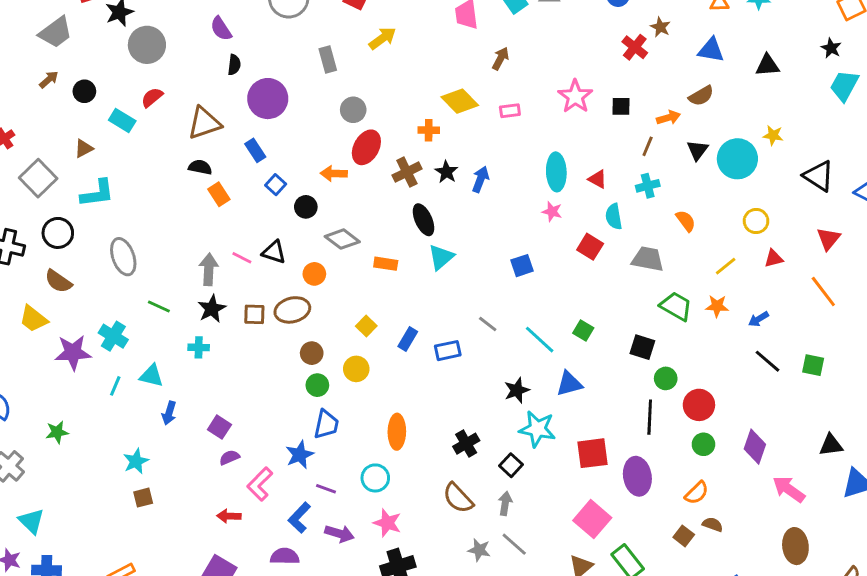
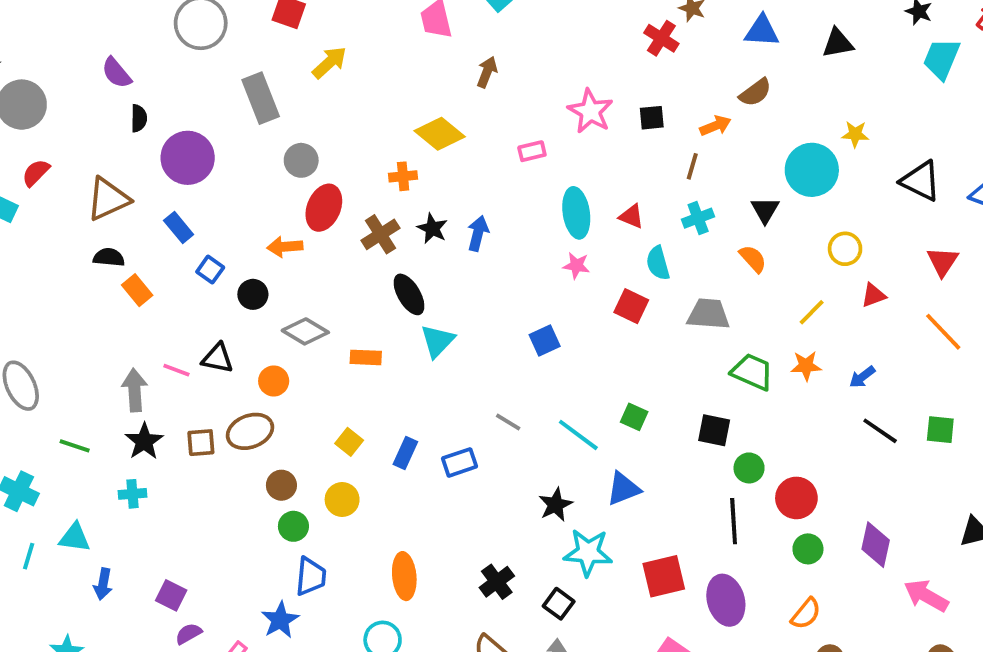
gray rectangle: (328, 60) -> (261, 98), size x1.4
pink rectangle: (510, 111) -> (532, 151), moved
black triangle: (698, 150) -> (765, 210), moved

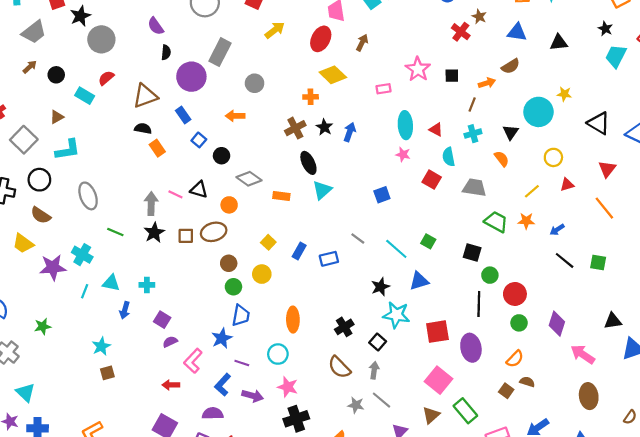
gray rectangle: (261, 98) -> (220, 52), moved, turned 44
red ellipse: (324, 208) -> (321, 39), moved
orange arrow: (285, 247) -> (235, 116), moved
cyan cross: (132, 494) -> (147, 285), moved

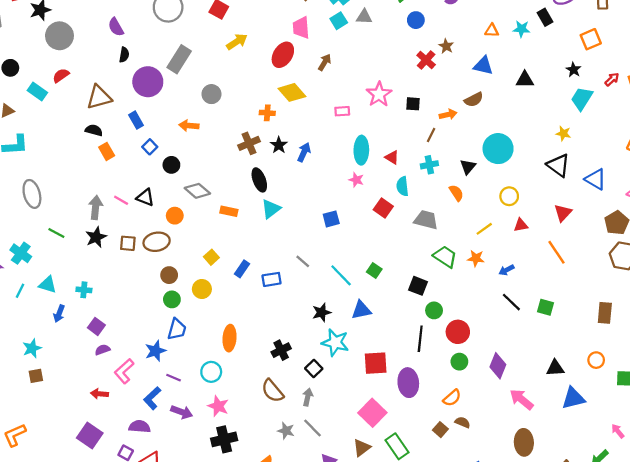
yellow star: (564, 94) -> (563, 133), moved

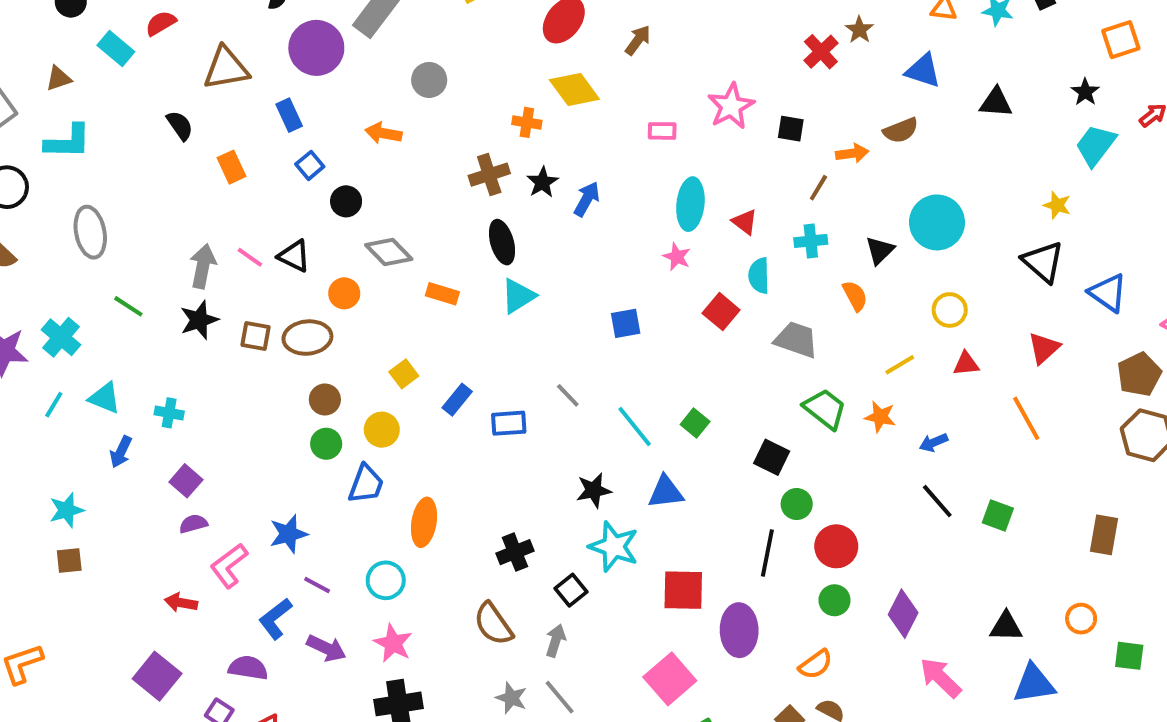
black semicircle: (94, 130) -> (180, 125), moved, turned 35
blue trapezoid: (177, 329) -> (366, 484), moved

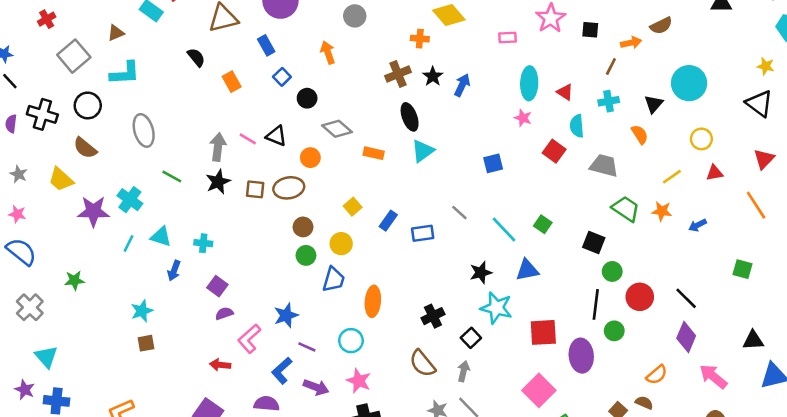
orange arrow: (383, 133) -> (328, 52), turned 65
black line: (937, 501) -> (686, 298), moved
green circle: (834, 600) -> (614, 331), moved
orange semicircle: (816, 664) -> (657, 375), moved

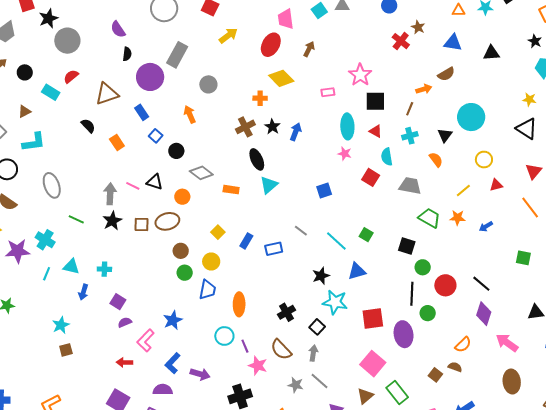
black square: (590, 30) -> (375, 101), moved, size x1.5
purple line: (307, 347) -> (245, 346), moved, turned 48
pink star: (359, 381) -> (258, 366), moved

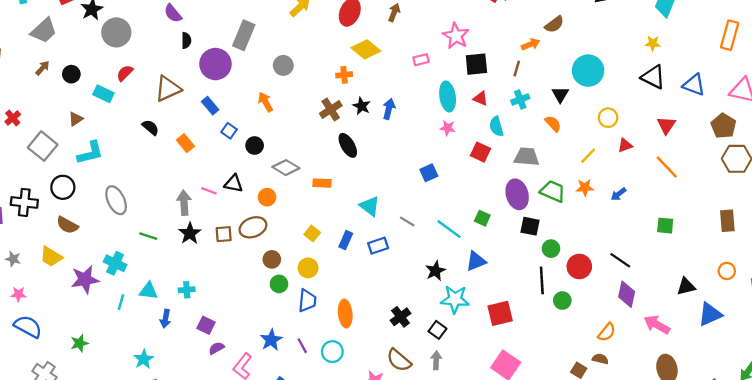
cyan triangle: (269, 185) -> (370, 206), moved, turned -36
purple ellipse: (404, 334) -> (517, 194), moved
purple line: (245, 346) -> (302, 346), moved

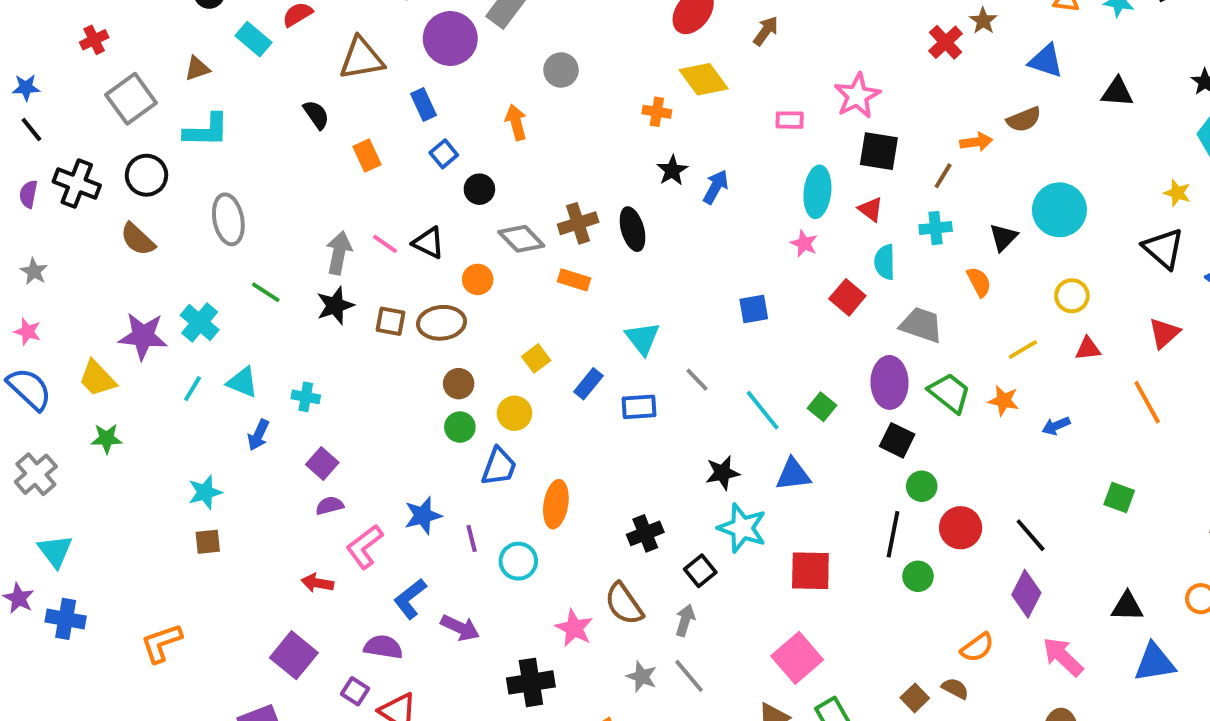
brown cross: (331, 110) -> (578, 223), moved
yellow trapezoid: (51, 257) -> (97, 378), moved

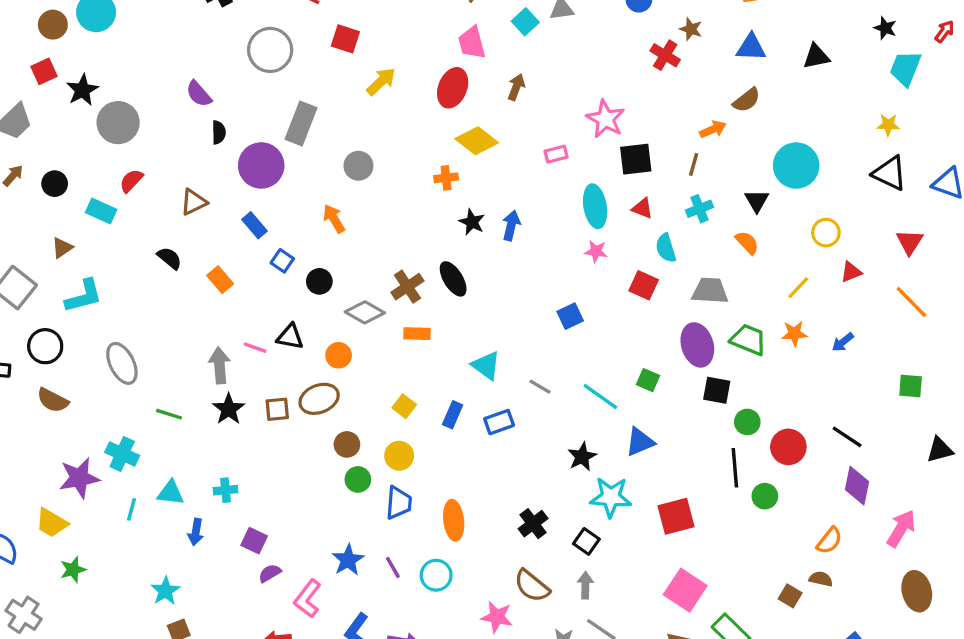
brown triangle: (362, 59) -> (194, 202), size x0.7
black triangle: (1127, 607) -> (940, 450), moved
pink arrow: (1063, 657) -> (901, 528), turned 93

